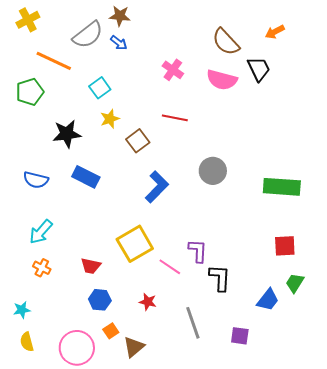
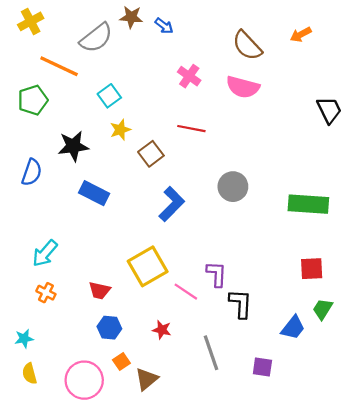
blue arrow: (119, 43) -> (164, 26), moved
black trapezoid: (259, 69) -> (329, 110), moved
blue semicircle: (36, 180) -> (32, 172), moved, turned -85

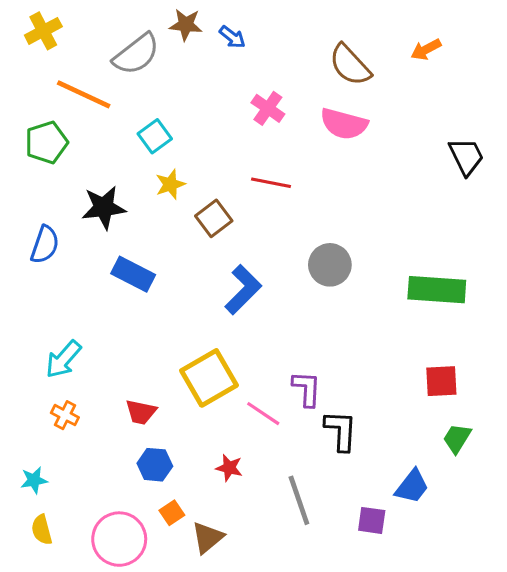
blue trapezoid: (293, 328) -> (412, 486), moved

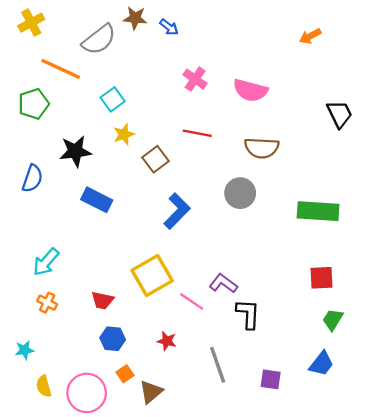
brown semicircle: (350, 65) -> (262, 148), moved, turned -44
purple L-shape: (307, 389) -> (223, 283), turned -56
blue trapezoid: (412, 486) -> (321, 364), moved
yellow semicircle: (42, 530) -> (44, 386), moved

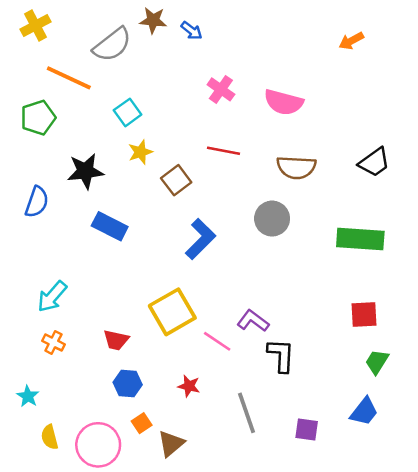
black trapezoid: (340, 114) -> (374, 162), moved, turned 80
cyan star: (25, 350) -> (28, 396), turned -30

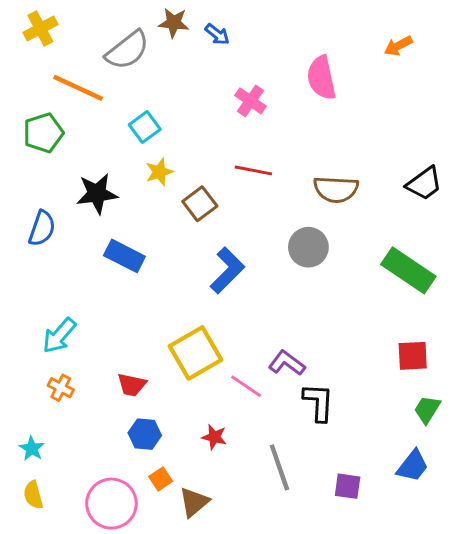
pink semicircle: (284, 102) -> (321, 78), moved, turned 63
green rectangle: (360, 239) -> (408, 270), turned 30
yellow semicircle: (50, 437) -> (33, 495), moved

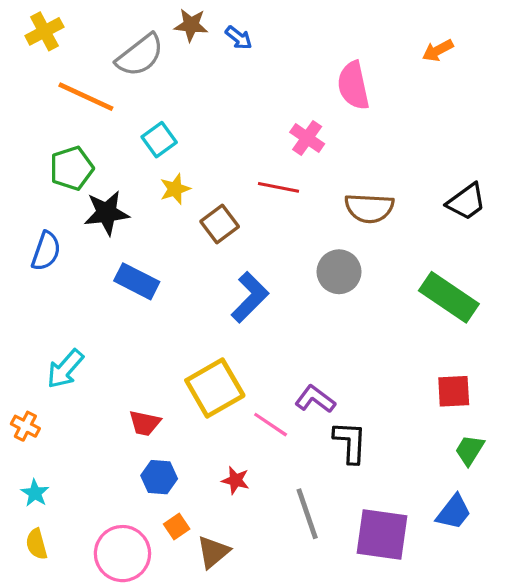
pink cross: (250, 101) -> (307, 138), moved
green pentagon: (43, 133) -> (72, 168), moved
orange cross: (61, 388) -> (25, 426), moved
purple square: (348, 486) -> (382, 534), size x1.8

